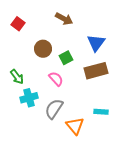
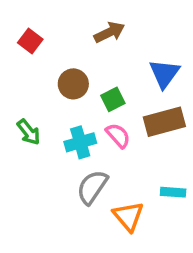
brown arrow: (64, 19) -> (109, 32), turned -54
pink semicircle: (56, 79) -> (118, 135), moved
cyan cross: (29, 98) -> (80, 142), moved

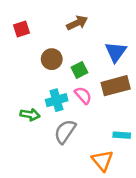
red square: (30, 41) -> (22, 29), turned 35
green arrow: (29, 132) -> (30, 115), moved, turned -42
orange triangle: (128, 216) -> (102, 160), moved

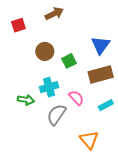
brown arrow: (77, 23) -> (54, 14), moved
pink semicircle: (83, 95) -> (76, 98), moved
cyan rectangle: (122, 135) -> (106, 105), moved, turned -32

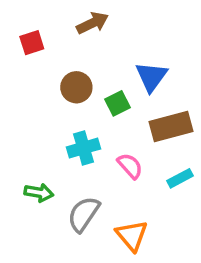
blue triangle: (101, 45) -> (151, 77), moved
green arrow: (26, 100) -> (39, 193), moved
gray semicircle: (56, 115) -> (84, 214), moved
orange triangle: (89, 140) -> (132, 235), moved

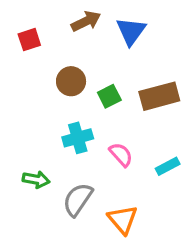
blue triangle: (151, 77) -> (131, 31), moved
brown rectangle: (171, 127) -> (159, 96), moved

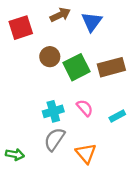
red square: (29, 40) -> (21, 28), size x1.5
green square: (109, 96) -> (77, 67), size x1.6
cyan cross: (78, 138) -> (53, 111), moved
green arrow: (36, 180) -> (15, 154), moved

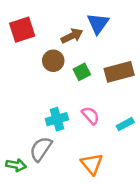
brown arrow: (60, 15) -> (72, 36), moved
green square: (77, 67) -> (82, 72), size x0.6
gray semicircle: (54, 139) -> (41, 149), moved

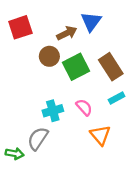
green square: (82, 72) -> (76, 67), size x1.6
brown rectangle: (119, 72) -> (111, 67), turned 72
cyan rectangle: (125, 124) -> (117, 98), moved
orange triangle: (92, 164) -> (100, 135), moved

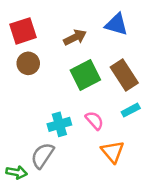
blue triangle: (91, 22) -> (116, 24), moved, turned -50
brown circle: (49, 56) -> (28, 63), moved

